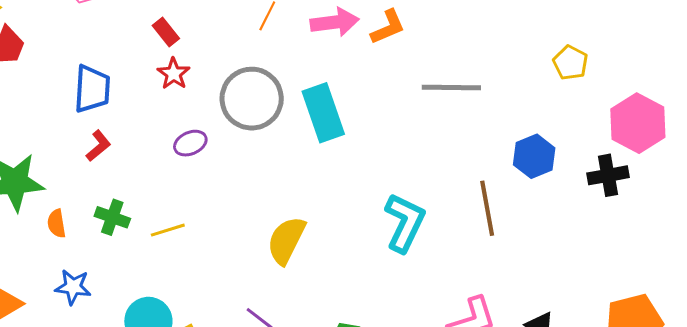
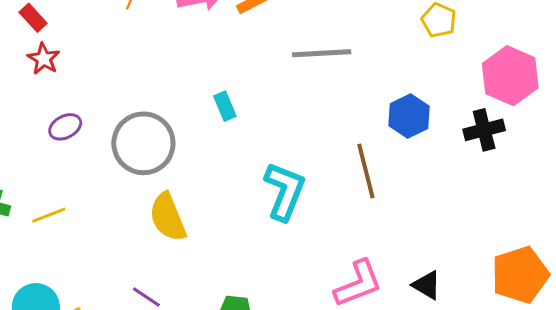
gray circle: (252, 99) -> (143, 143), moved
cyan rectangle: (323, 113) -> (225, 106), moved, size x0.5
yellow semicircle: (286, 240) -> (168, 217), turned -45

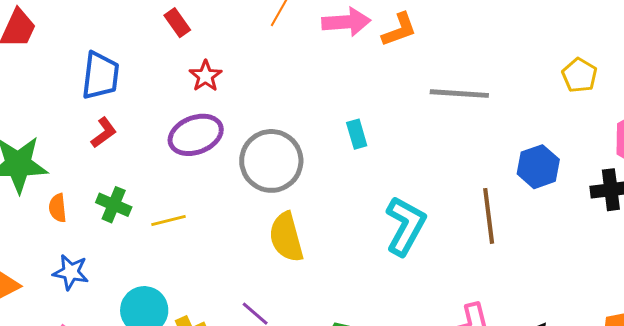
red star: (44, 59) -> (205, 76), moved
purple ellipse: (65, 127) -> (196, 135), size x1.6

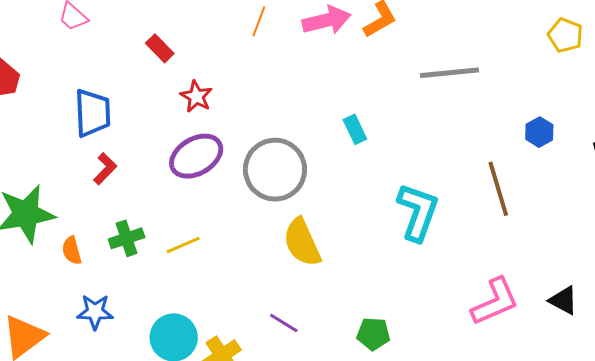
blue hexagon: (538, 167) -> (539, 132), size x0.7
green cross: (114, 205) -> (127, 238), turned -32

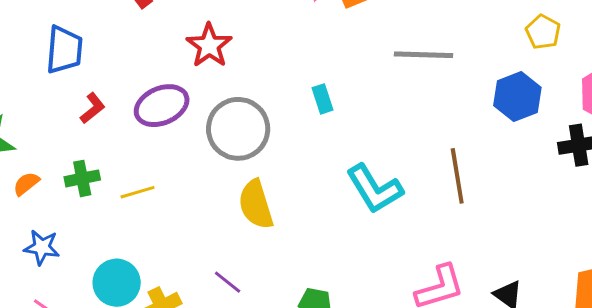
red star: (196, 96) -> (209, 45), moved, size x1.4
blue hexagon: (539, 132) -> (517, 97), moved, size x1.6
red L-shape: (105, 169) -> (93, 108), moved
cyan L-shape: (418, 212) -> (375, 189), turned 122
orange semicircle: (72, 251) -> (26, 184), turned 60

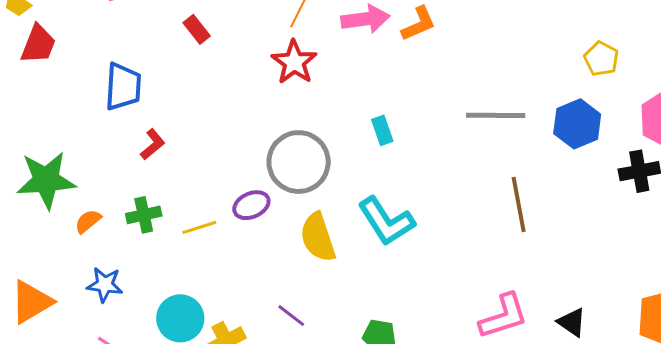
red star: (209, 45) -> (294, 62), moved
gray line: (423, 55) -> (496, 115), moved
purple ellipse: (162, 106) -> (251, 205), moved, size x0.7
cyan L-shape: (375, 189) -> (386, 221), moved

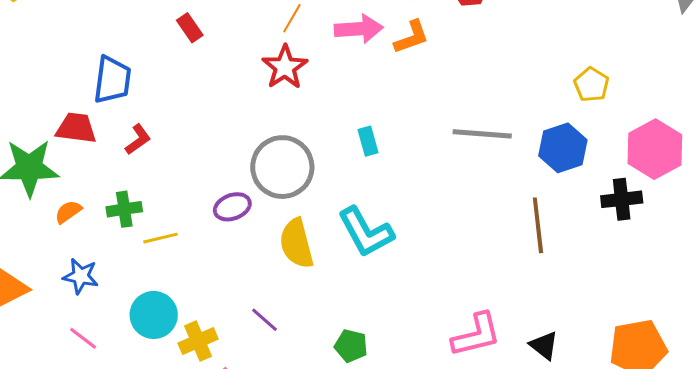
red trapezoid: (38, 44) -> (76, 128), moved, turned -108
brown line: (519, 204) -> (538, 225), moved
yellow line: (199, 227) -> (161, 238), moved

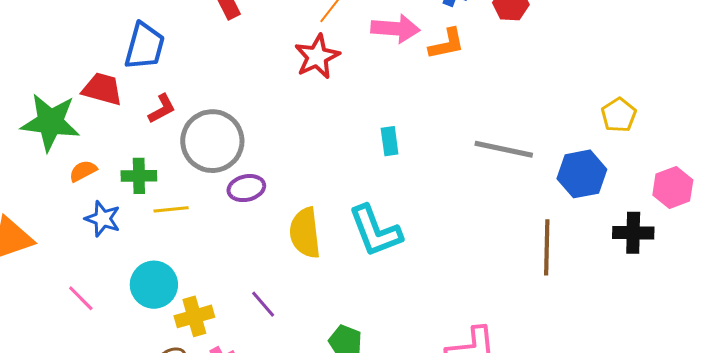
pink hexagon: (655, 149) -> (673, 187), size x0.7
gray circle: (282, 167) -> (212, 141), moved
blue star: (81, 276) -> (103, 219), moved

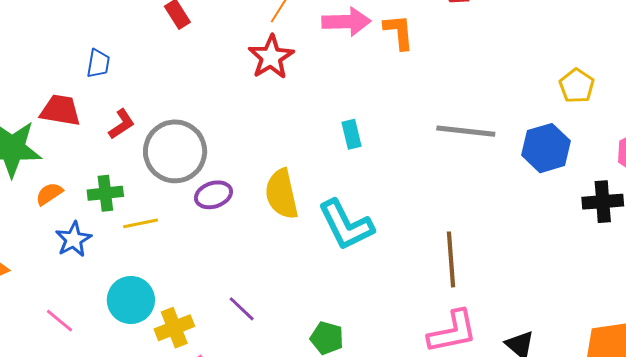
orange L-shape: (447, 44) -> (399, 32), turned -78
blue trapezoid: (145, 46) -> (98, 64), size x0.6
blue star: (103, 219) -> (73, 239), turned 30
yellow semicircle: (305, 233) -> (282, 194), moved
brown line: (547, 247) -> (451, 259), moved

